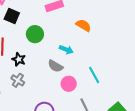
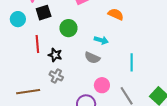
black square: (12, 16) -> (44, 13), turned -35
cyan line: (94, 75) -> (132, 62), turned 36
pink circle: (69, 84) -> (102, 85), moved

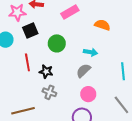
gray semicircle: (92, 58) -> (83, 71), turned 119
pink circle: (102, 85) -> (88, 94), moved

